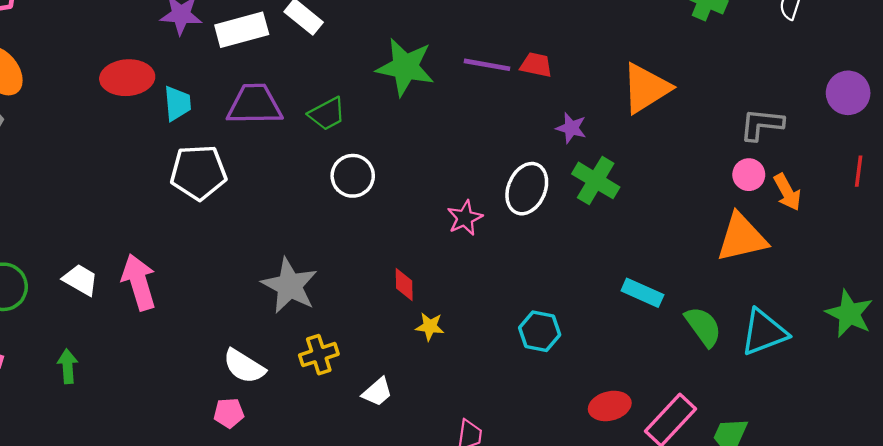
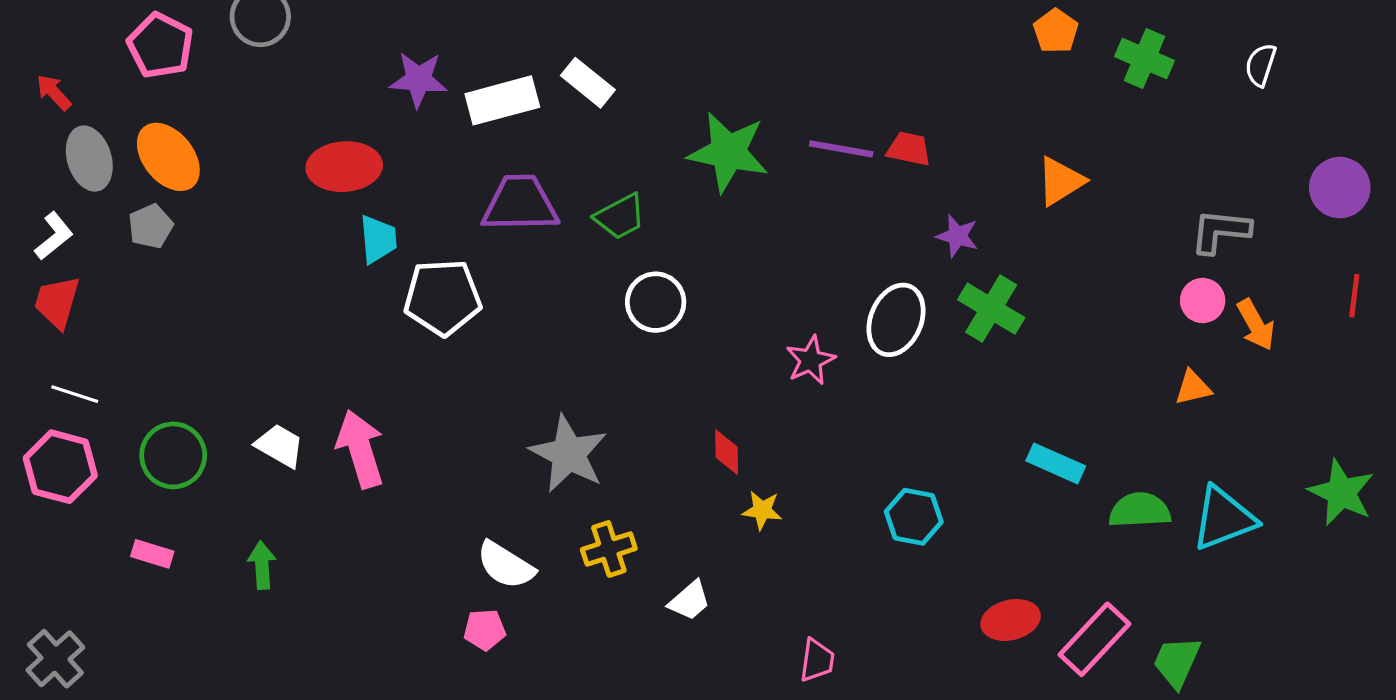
orange triangle: (646, 88) -> (1061, 181), size x0.7
cyan trapezoid: (177, 103) -> (378, 239), moved
orange triangle: (742, 238) -> (1193, 388), size x0.5
green semicircle: (703, 327) -> (1140, 510), turned -57

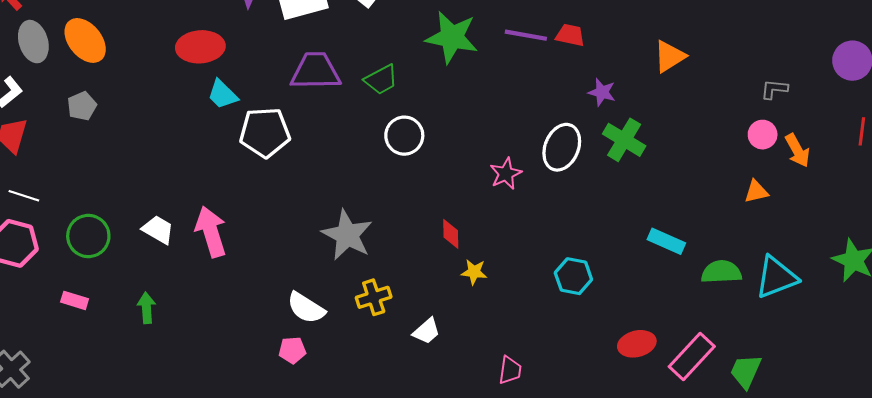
gray pentagon: (151, 226) -> (82, 106), moved
gray L-shape: (1220, 231) -> (774, 89), size x0.7
cyan trapezoid: (378, 239) -> (223, 94), turned 140

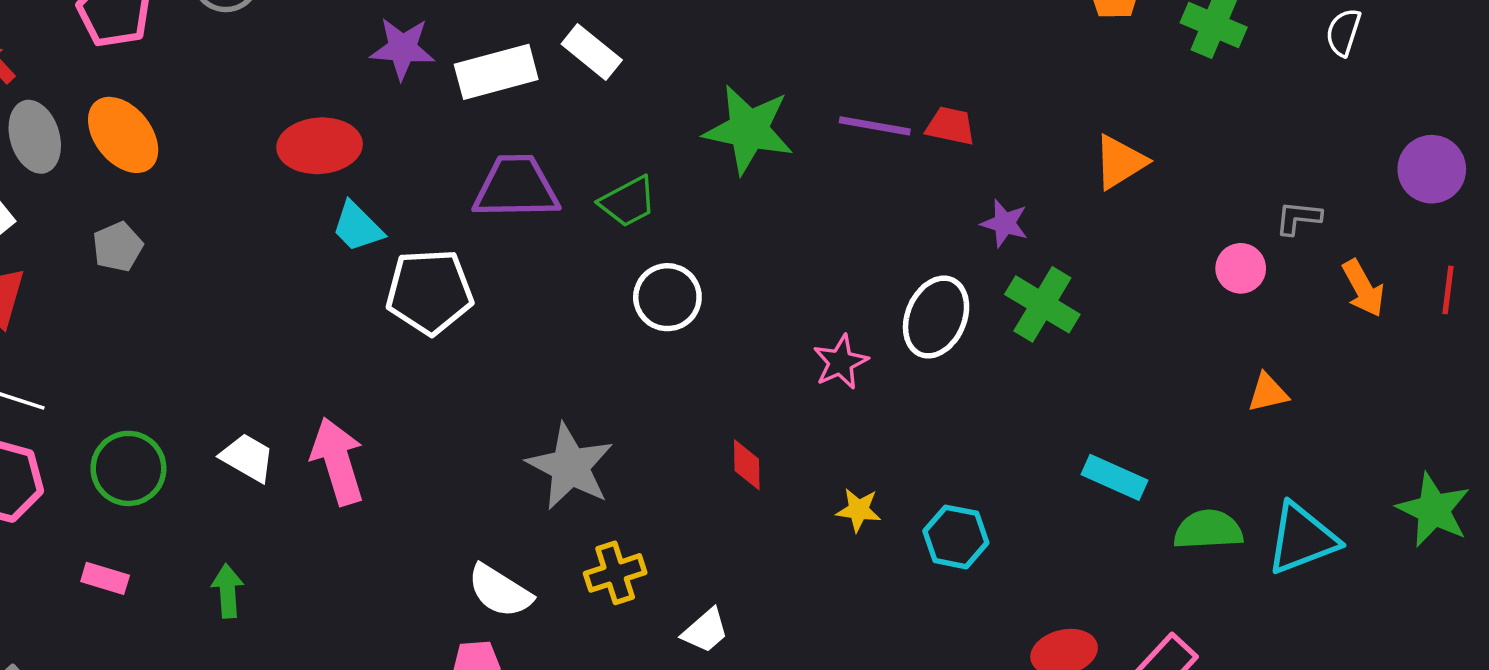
pink circle: (763, 135) -> (1241, 268), moved
orange arrow: (797, 150) -> (1363, 288), moved
yellow star: (474, 272) -> (859, 510), moved

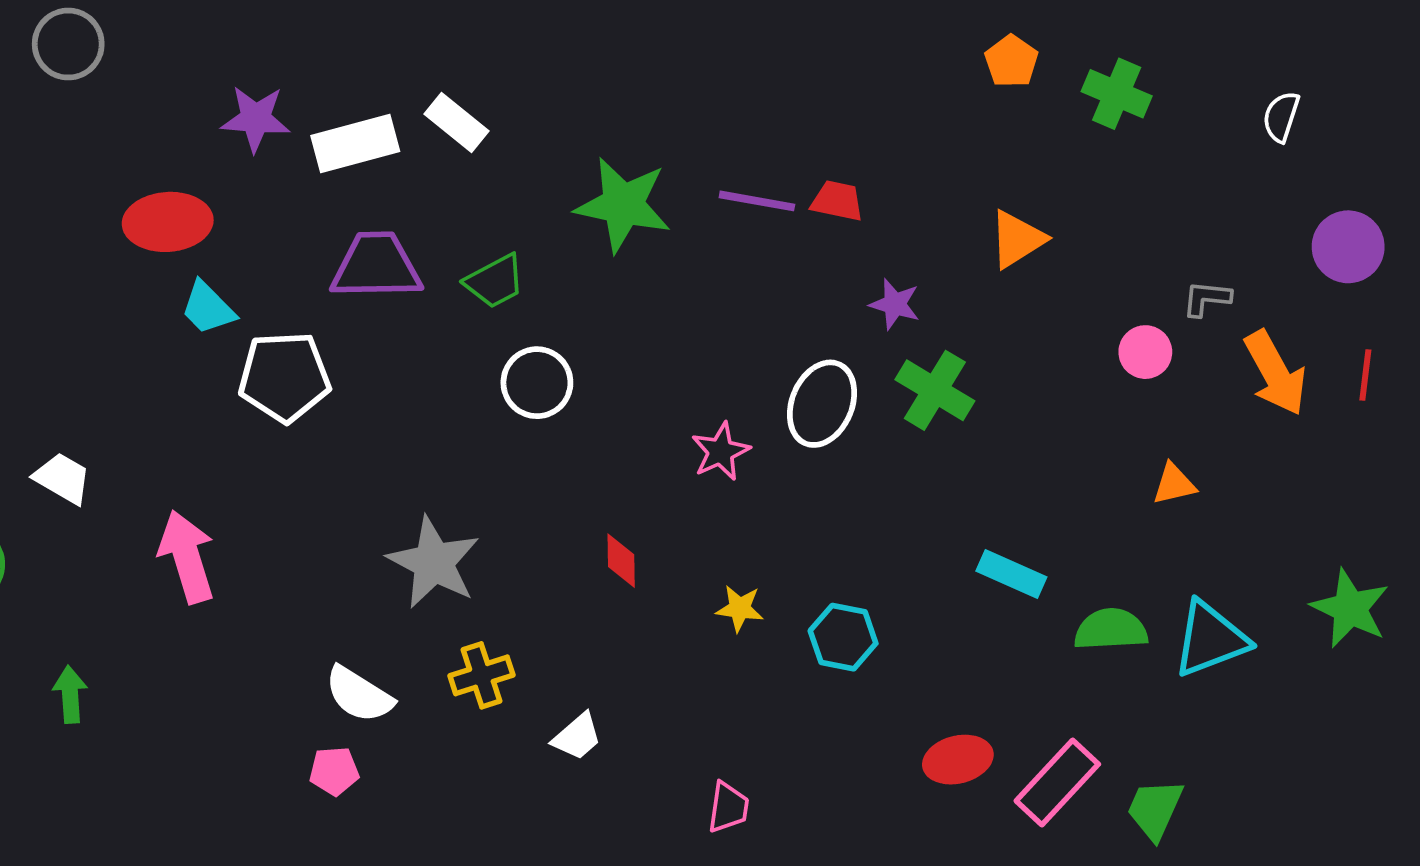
white semicircle: (1343, 32) -> (1281, 117), moved
orange arrow: (1363, 288) -> (1275, 373), size x1.4
white trapezoid: (247, 458) -> (62, 478), moved

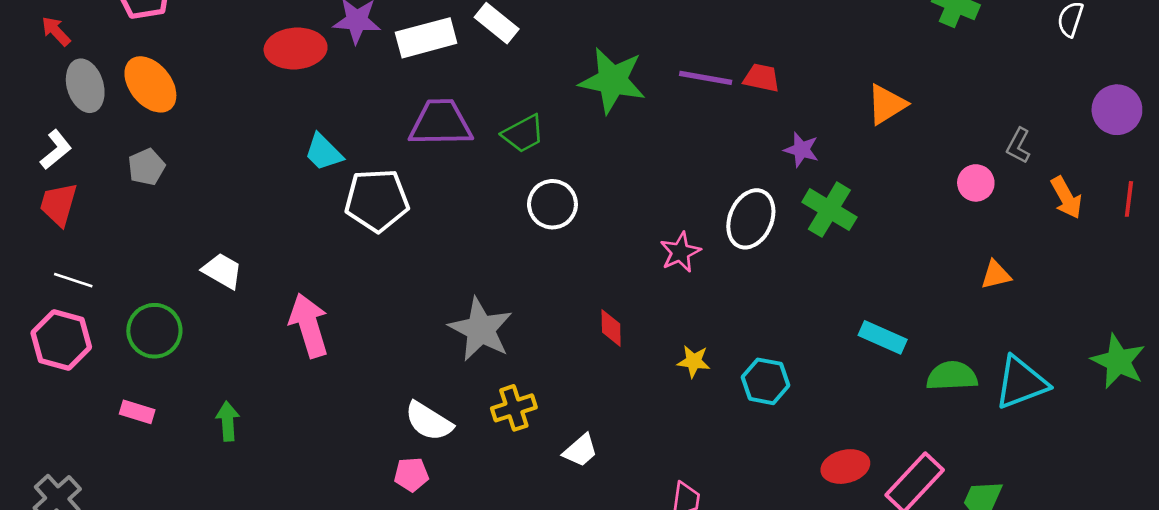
red ellipse: (168, 222) -> (296, 48), moved
gray L-shape: (1207, 298) -> (1018, 146), turned -68
orange arrow: (1275, 373) -> (1066, 198), size x0.7

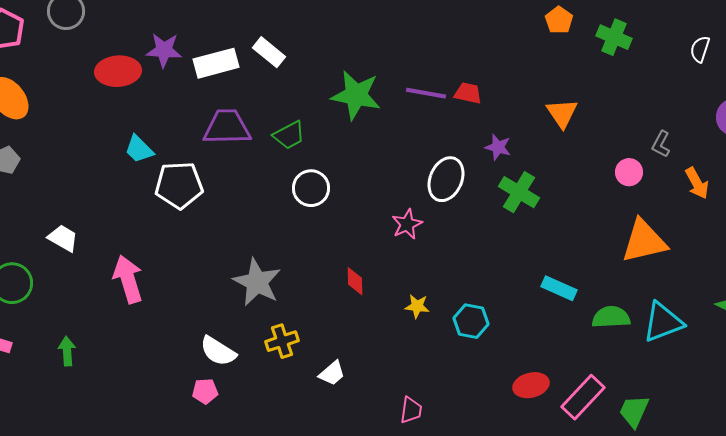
orange triangle: (887, 104) -> (562, 113), turned -32
white ellipse: (751, 219) -> (446, 179), moved
orange triangle: (996, 275) -> (644, 241), size x2.0

